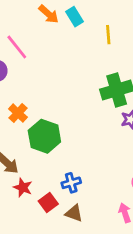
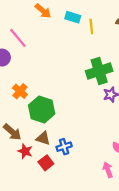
cyan rectangle: (75, 17) -> (73, 17), moved, turned -40
brown triangle: (74, 213) -> (43, 138), moved

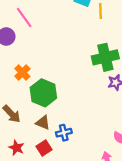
red star: (25, 151) -> (16, 148), moved

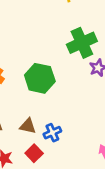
green hexagon: (43, 93) -> (40, 78), moved

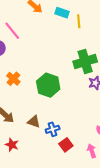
red square: (34, 153) -> (66, 145), moved

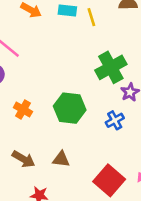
blue cross: (53, 129) -> (115, 120), moved
red square: (66, 145) -> (109, 180), size x1.6

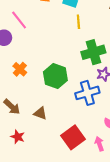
yellow line: (91, 17) -> (78, 22), moved
blue cross: (115, 120) -> (87, 93), size x1.6

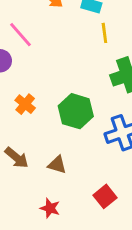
red star: (18, 137) -> (50, 208), moved
red square: (73, 137) -> (105, 196), size x0.7

